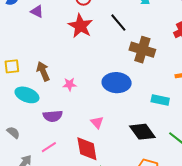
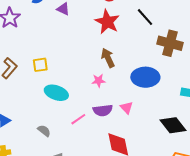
brown arrow: (43, 71) -> (108, 58), moved
purple semicircle: (53, 116) -> (103, 110), moved
pink triangle: (97, 122) -> (127, 108), moved
pink line: (49, 147) -> (78, 119), moved

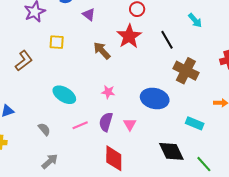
brown arrow: (108, 58) -> (102, 51), moved, turned -30
yellow square: (40, 65) -> (57, 42), moved
purple semicircle: (103, 110) -> (106, 122), turned 102

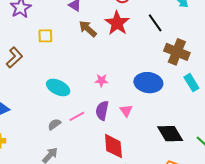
brown arrow: (102, 51) -> (88, 29), moved
cyan rectangle: (195, 123) -> (191, 83), moved, turned 42
gray semicircle: (44, 129) -> (54, 124), moved, turned -80

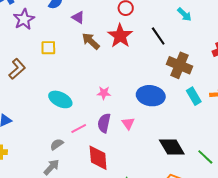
gray semicircle: (54, 124) -> (57, 144), moved
red diamond: (113, 146) -> (98, 158), moved

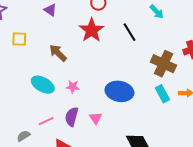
brown arrow: (91, 41) -> (58, 53), moved
brown cross: (180, 65) -> (163, 64), moved
cyan ellipse: (60, 99) -> (43, 85), moved

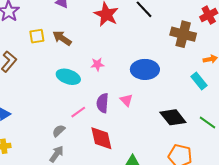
brown arrow: (58, 53) -> (62, 38), moved
pink star: (73, 87) -> (97, 64), moved
cyan rectangle: (162, 94) -> (199, 81), moved

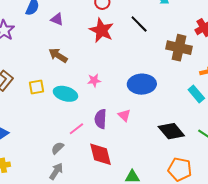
yellow square: (37, 36) -> (37, 87), moved

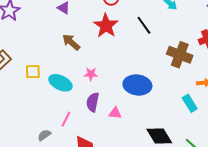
brown arrow: (58, 55) -> (71, 42), moved
pink triangle: (124, 115) -> (115, 113), turned -48
purple semicircle: (101, 119) -> (93, 102), moved
pink line: (76, 129) -> (66, 119), turned -35

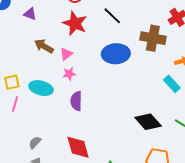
blue ellipse: (137, 85) -> (116, 54), moved
pink triangle: (115, 113) -> (66, 54), moved, turned -32
pink line: (66, 119) -> (15, 104), moved

